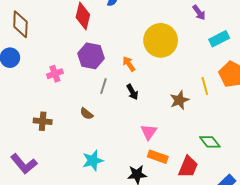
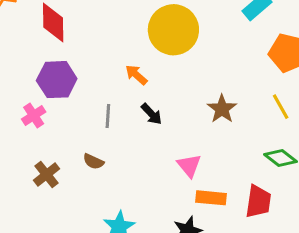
purple hexagon: (91, 56) -> (57, 80), moved
yellow line: (205, 86) -> (281, 107), moved
brown cross: (43, 121) -> (47, 174), moved, turned -30

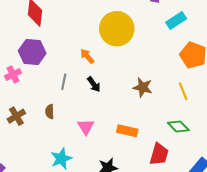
brown star: (222, 109) -> (143, 87), turned -30
brown semicircle: (93, 162) -> (50, 112), turned 56
pink triangle: (189, 166) -> (86, 127), moved
orange rectangle: (211, 198) -> (127, 131), moved

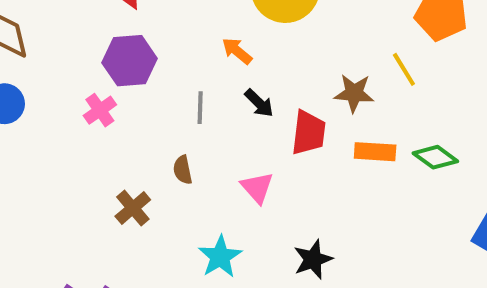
yellow line: (183, 91) -> (404, 69), moved
brown cross: (16, 116) -> (133, 208), moved
orange rectangle: (127, 131) -> (375, 152), moved
red trapezoid: (159, 154) -> (309, 133), moved

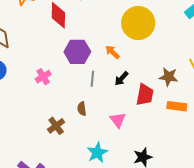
purple hexagon: (130, 61) -> (77, 52), moved
black arrow: (259, 103) -> (122, 78), turned 84

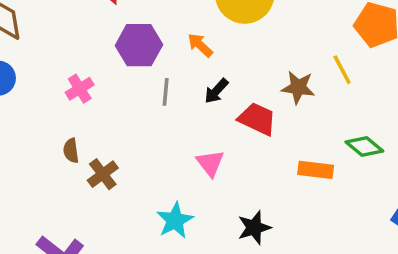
red trapezoid: (145, 95) -> (257, 119), turned -75
orange rectangle: (177, 106) -> (316, 170), moved
brown semicircle: (82, 109) -> (71, 151), moved

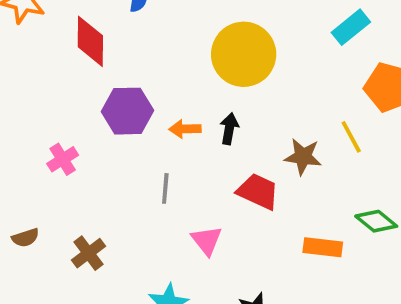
orange arrow: (200, 45) -> (185, 129), moved, turned -44
black arrow: (216, 91) -> (229, 129), moved, turned 148
gray line: (166, 92) -> (165, 188), moved
brown semicircle: (71, 151) -> (25, 238), moved, turned -100

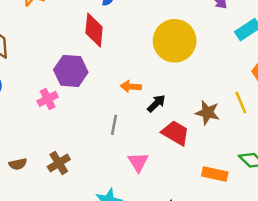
red diamond: (90, 41) -> (94, 30), moved
purple hexagon: (128, 111) -> (71, 71), moved
black arrow: (229, 129) -> (156, 103), moved, turned 30
brown semicircle: (25, 238) -> (18, 164), moved

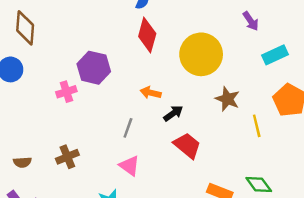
red diamond: (94, 30) -> (147, 35), moved
brown star: (207, 113) -> (227, 99), moved
pink triangle: (138, 162) -> (129, 166), moved, turned -30
brown semicircle: (18, 164) -> (22, 162), moved

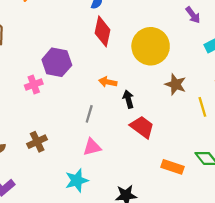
black arrow: (173, 113) -> (128, 99), turned -66
pink triangle: (129, 166) -> (92, 147), turned -48

